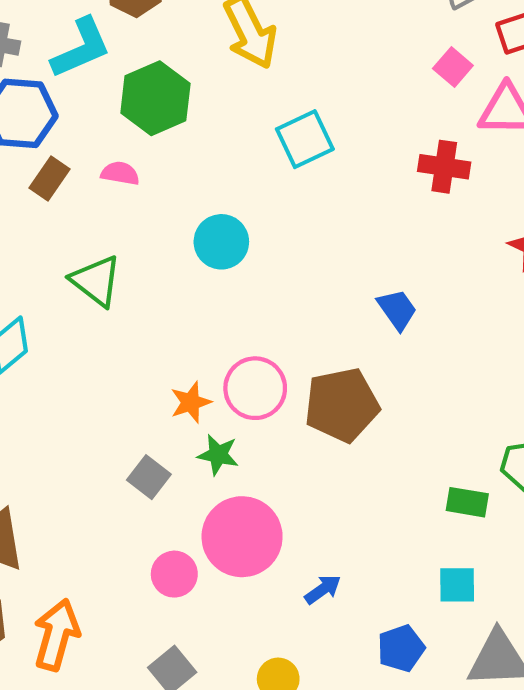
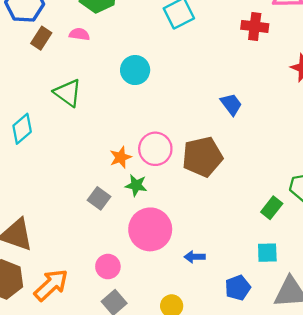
green rectangle: (467, 502) -> (272, 208), turned -60
pink circle: (174, 574) -> (108, 267), moved
blue arrow: (323, 589) -> (195, 257), turned -144
orange arrow: (57, 635) -> (51, 285), turned 33

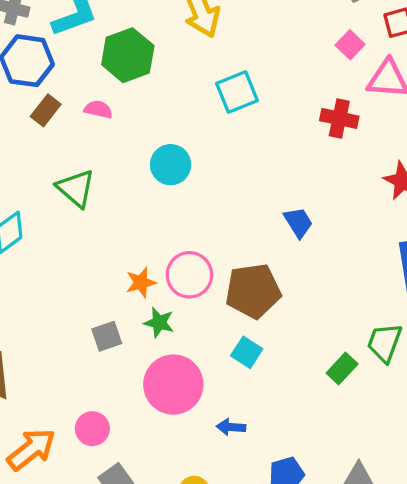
gray square: (99, 198) -> (107, 336), turned 30
cyan square: (267, 253) -> (247, 352), moved, turned 30
pink circle: (108, 267) -> (92, 429), moved

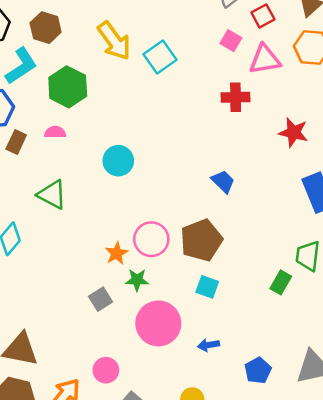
cyan square: (237, 92) -> (160, 57), moved

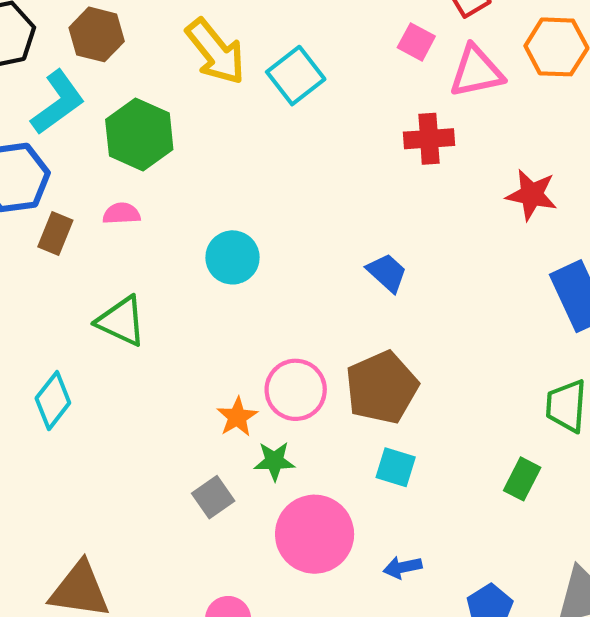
blue trapezoid: (223, 181) -> (387, 273), moved
green rectangle: (281, 282) -> (522, 479), moved

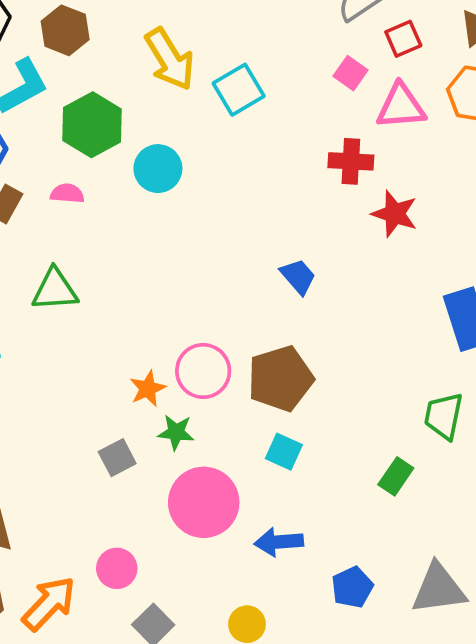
red star: (532, 195) -> (395, 214), moved
cyan circle: (232, 257) -> (158, 169), moved
green triangle: (121, 321) -> (55, 290), turned -36
blue arrow: (403, 567) -> (279, 542), size x1.4

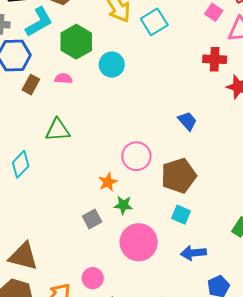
pink circle: (203, 371) -> (136, 156), moved
blue arrow: (279, 542) -> (193, 253), moved

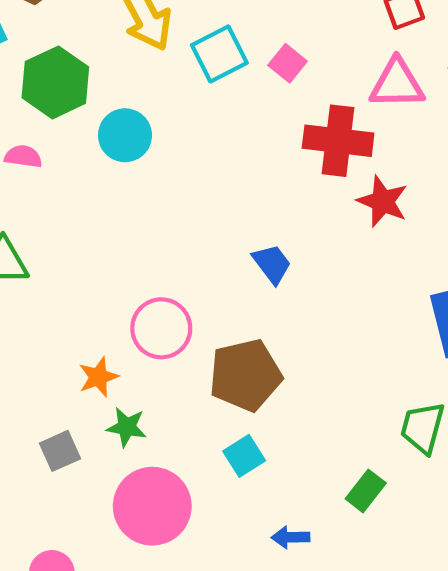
pink square: (214, 12) -> (288, 63), moved
red cross: (215, 59) -> (338, 141), size x1.4
cyan square: (181, 215) -> (244, 456), turned 30
blue arrow: (193, 253) -> (290, 537), moved, size x0.7

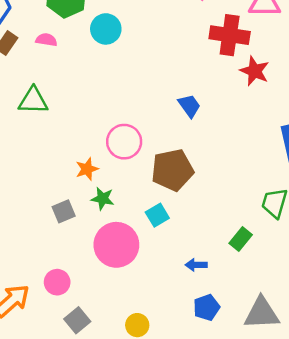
cyan square: (244, 456) -> (157, 215), moved

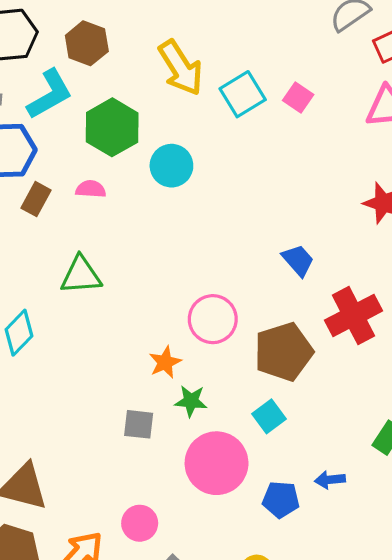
red cross: (230, 35) -> (353, 316), moved, turned -30
gray square: (64, 211) -> (139, 424), turned 35
blue pentagon: (207, 307) -> (281, 500), moved, turned 30

